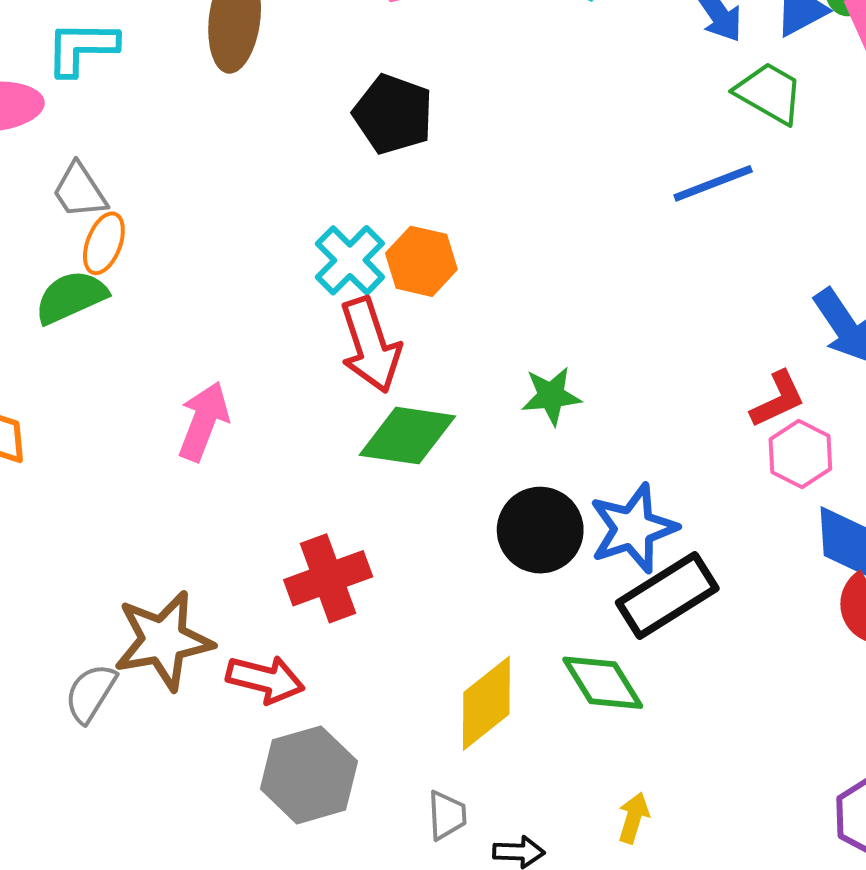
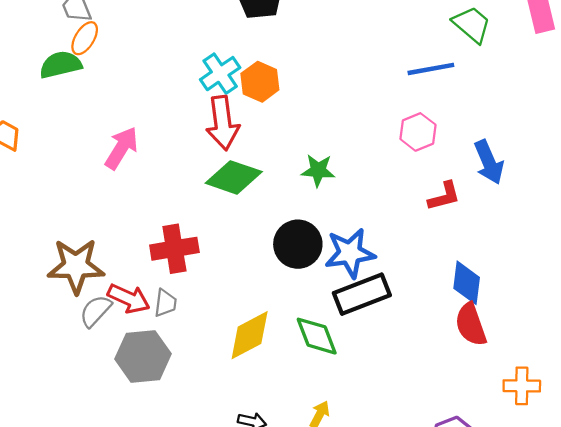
pink hexagon: (800, 454) -> (418, 132), moved
gray semicircle: (91, 693) -> (95, 311), moved
gray trapezoid: (447, 815) -> (165, 303), moved

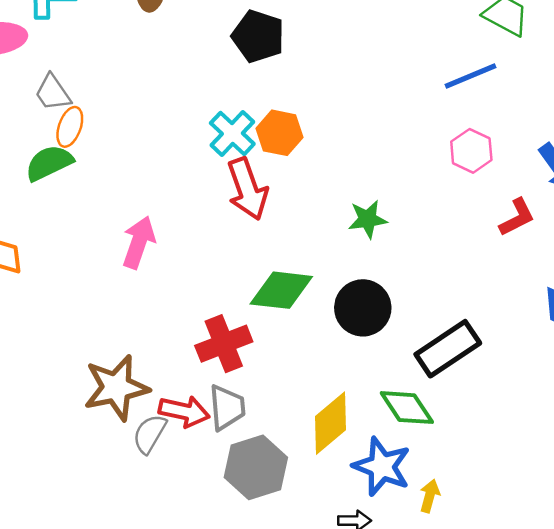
green diamond: (234, 177) -> (281, 290), moved
blue star: (350, 253) -> (382, 467), moved, turned -30
gray trapezoid: (165, 303) -> (227, 407), size x1.4
gray hexagon: (143, 356) -> (256, 467), moved

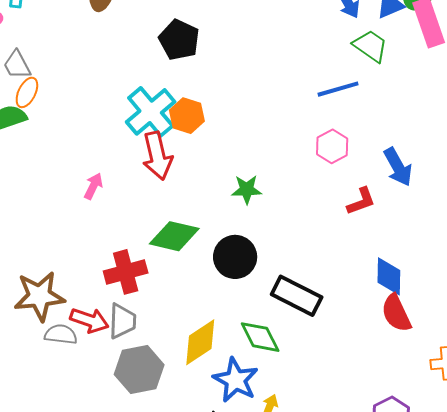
cyan cross: (232, 134) -> (151, 112), size x1.4
pink arrow: (139, 242) -> (93, 186), moved, size x0.7
black rectangle: (448, 349) -> (297, 296), turned 54
gray semicircle: (150, 434) -> (61, 334), turned 60

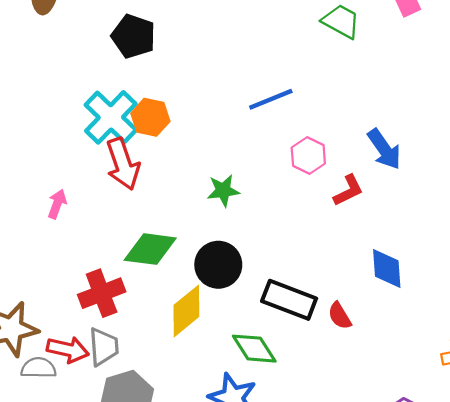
blue line: (338, 89) -> (271, 99), moved
pink hexagon: (332, 146) -> (308, 155), moved
red semicircle: (396, 313) -> (340, 316), moved, size x0.7
yellow diamond: (200, 342) -> (186, 311), moved

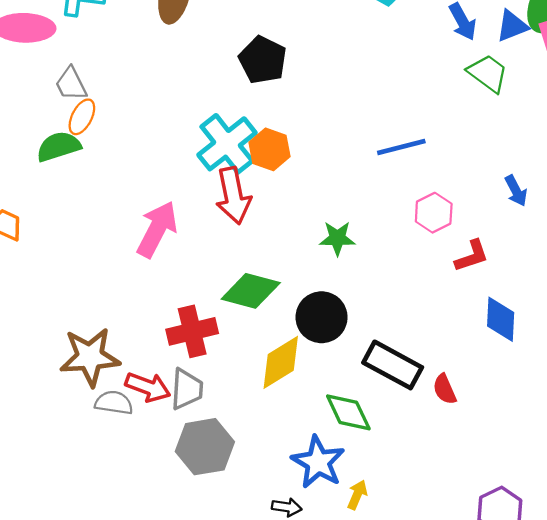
blue arrow: (384, 149) -> (516, 191), moved, size x0.7
pink arrow: (57, 204) -> (157, 229), size x1.8
blue diamond: (387, 269) -> (501, 319), moved

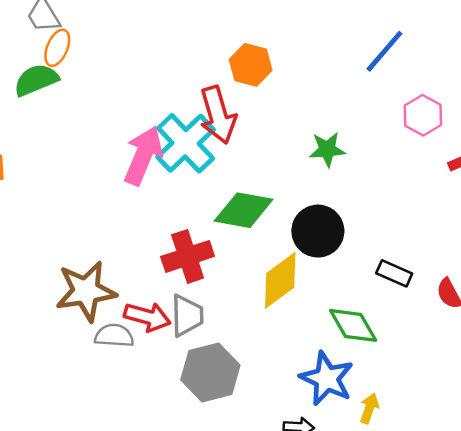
cyan cross: (227, 144) -> (186, 143), moved
blue line: (401, 147) -> (384, 51), turned -30
black rectangle: (393, 365) -> (394, 273), size x0.6

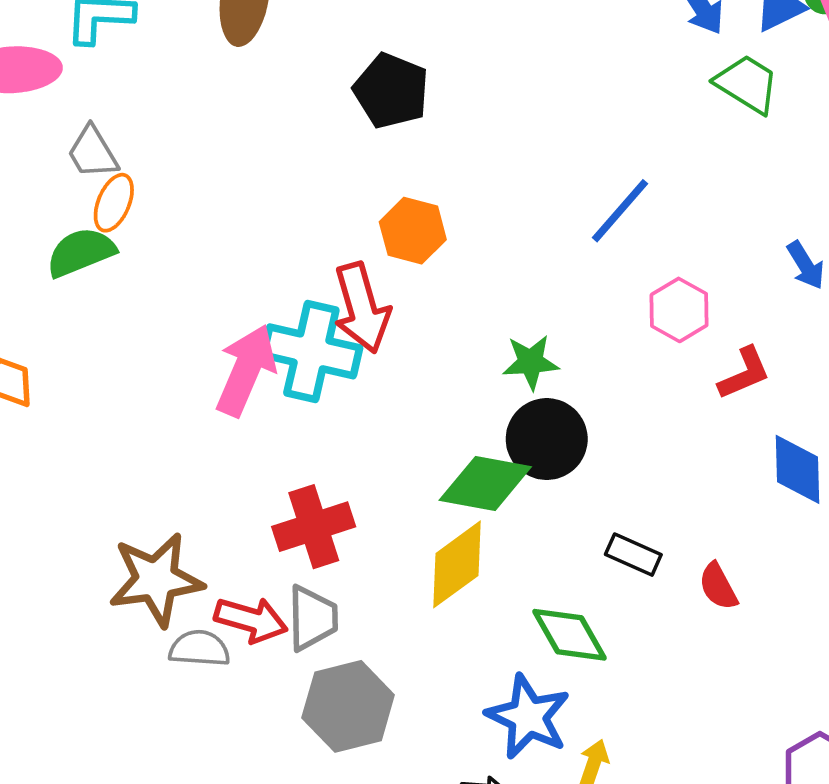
cyan cross: (186, 143) -> (311, 351), turned -34
green diamond: (244, 210) -> (485, 484), moved
black circle: (318, 231) -> (547, 439), moved

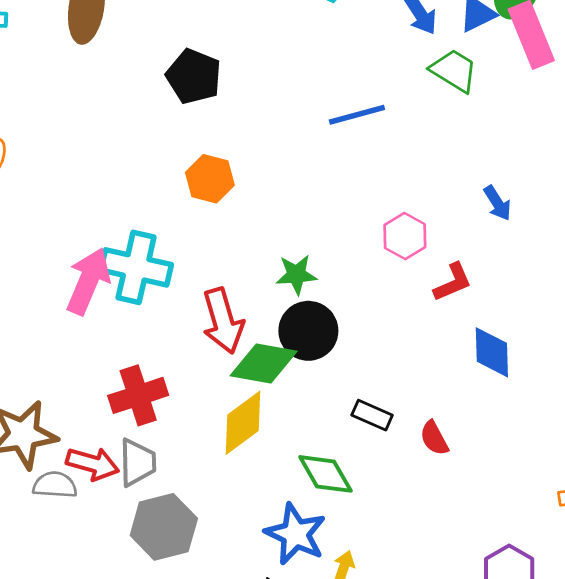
blue line: (620, 211) -> (357, 115), moved, turned 34
red arrow: (362, 308) -> (223, 321), moved

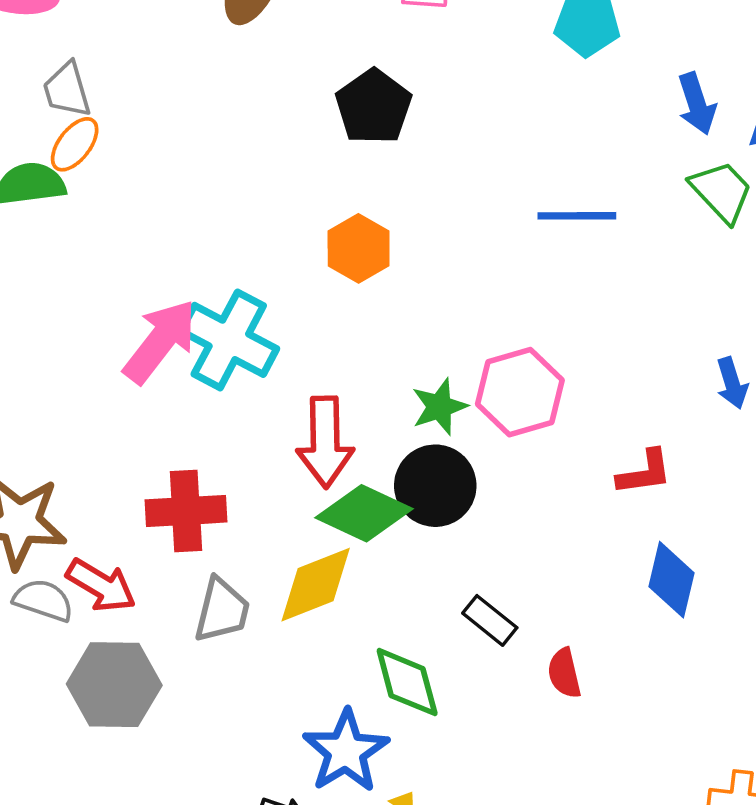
pink hexagon: (405, 236) -> (520, 392), moved, size x1.4
green star: (296, 275) -> (439, 407), turned -30
gray trapezoid: (137, 462) -> (222, 610), moved
gray hexagon: (164, 527) -> (114, 685), moved

